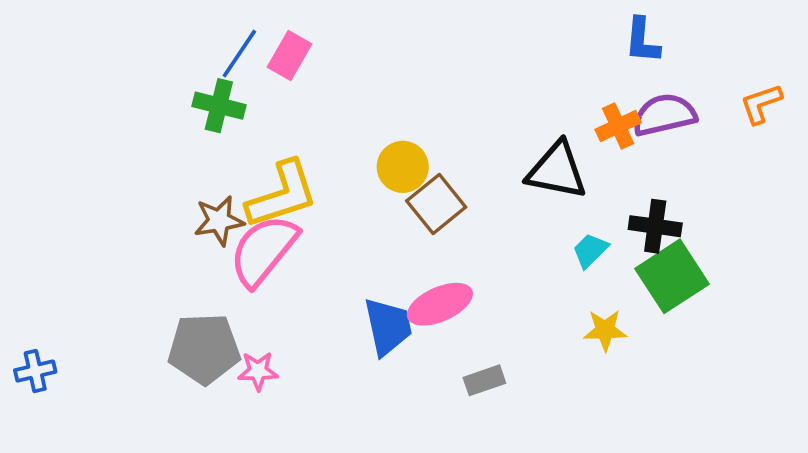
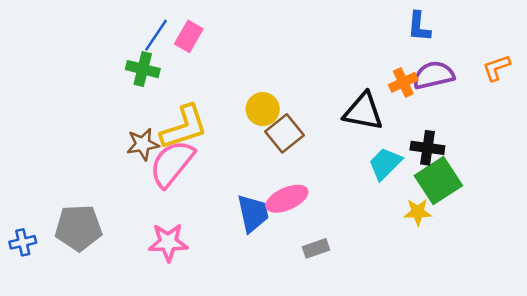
cyan trapezoid: (590, 250) -> (385, 164), size x1.4
yellow star: (605, 330) -> (418, 212), moved
gray pentagon: (204, 349) -> (78, 228), moved
pink star: (258, 371) -> (168, 242), size x1.5

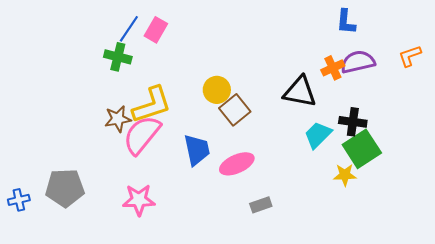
blue trapezoid: (253, 213) -> (197, 150), moved

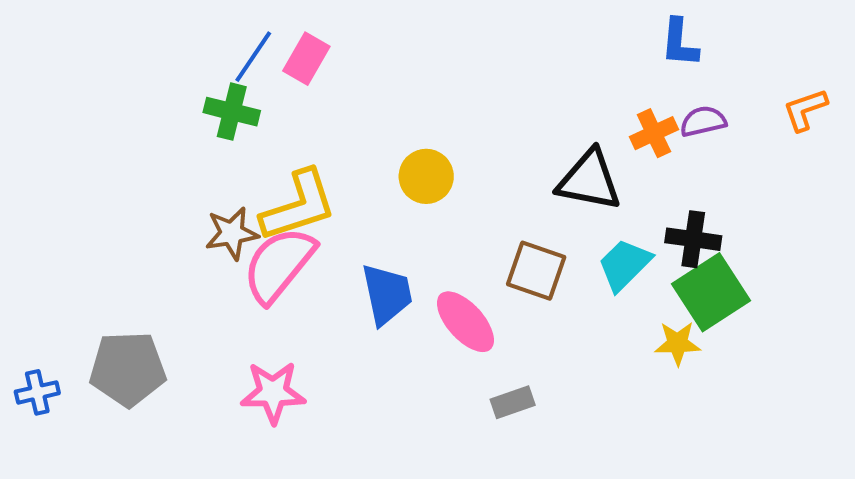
purple semicircle: (358, 62) -> (703, 121), size x0.7
brown square: (235, 110) -> (536, 271), moved, turned -32
pink ellipse: (237, 164) -> (465, 322), turned 72

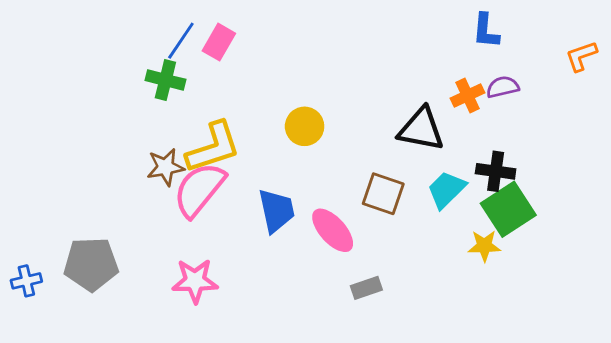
orange L-shape: (805, 110) -> (581, 56), moved

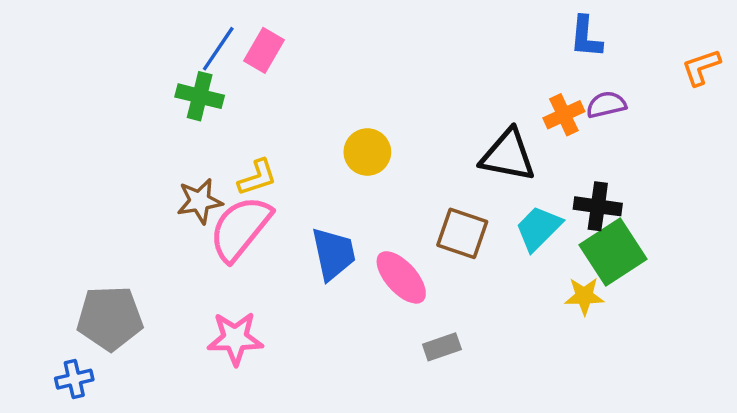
yellow L-shape: (213, 147) -> (257, 177), size x0.6
blue cross: (26, 281) -> (74, 379), moved

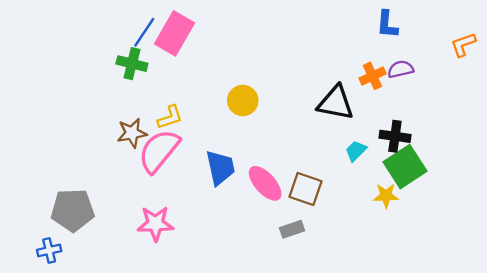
pink rectangle: (264, 50) -> (174, 33), size x1.5
cyan trapezoid: (538, 228) -> (356, 151), size x0.7
brown square: (462, 233) -> (305, 189), moved

